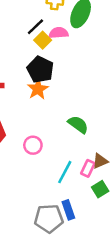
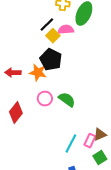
orange star: (38, 89) -> (38, 73), moved, turned -30
green semicircle: (78, 124) -> (67, 100), moved
pink circle: (33, 145) -> (45, 99), moved

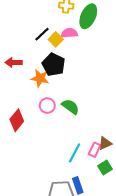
black line: (47, 25) -> (42, 34), moved
red arrow: (13, 73) -> (14, 62), moved

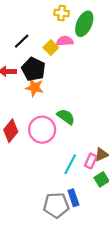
black line: (42, 34) -> (22, 41), moved
black pentagon: (54, 65) -> (33, 69), moved
pink circle: (47, 106) -> (42, 130), moved, size x1.6

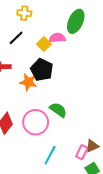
yellow cross: (62, 13) -> (24, 13), moved
black pentagon: (33, 69) -> (42, 70), moved
cyan line: (70, 164) -> (50, 155), moved

